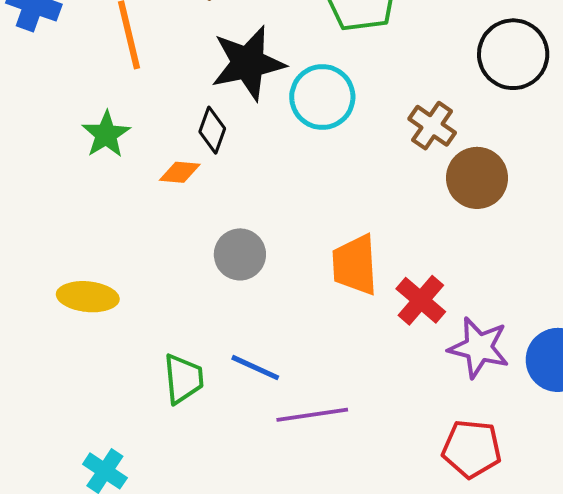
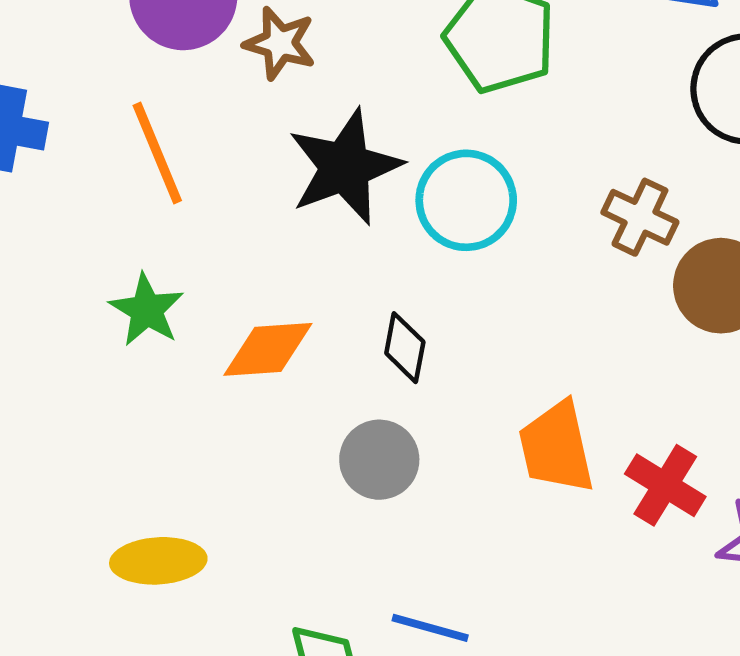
black diamond: (212, 130) -> (405, 348), moved
orange diamond: (180, 172) -> (268, 349), size x1.5

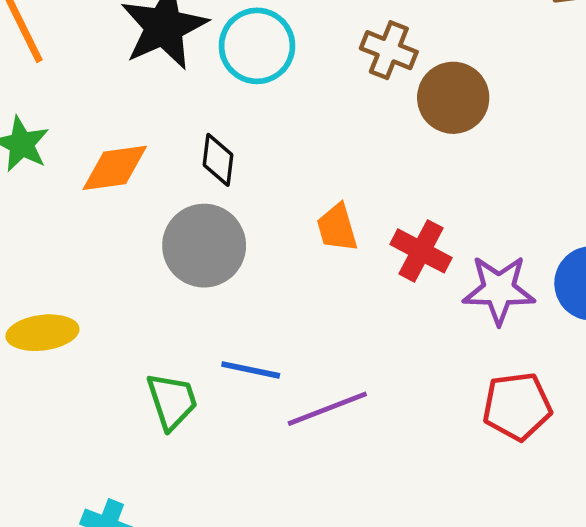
orange trapezoid: (556, 447) -> (337, 228), size x0.7
gray circle: (379, 460) -> (204, 246), size x1.4

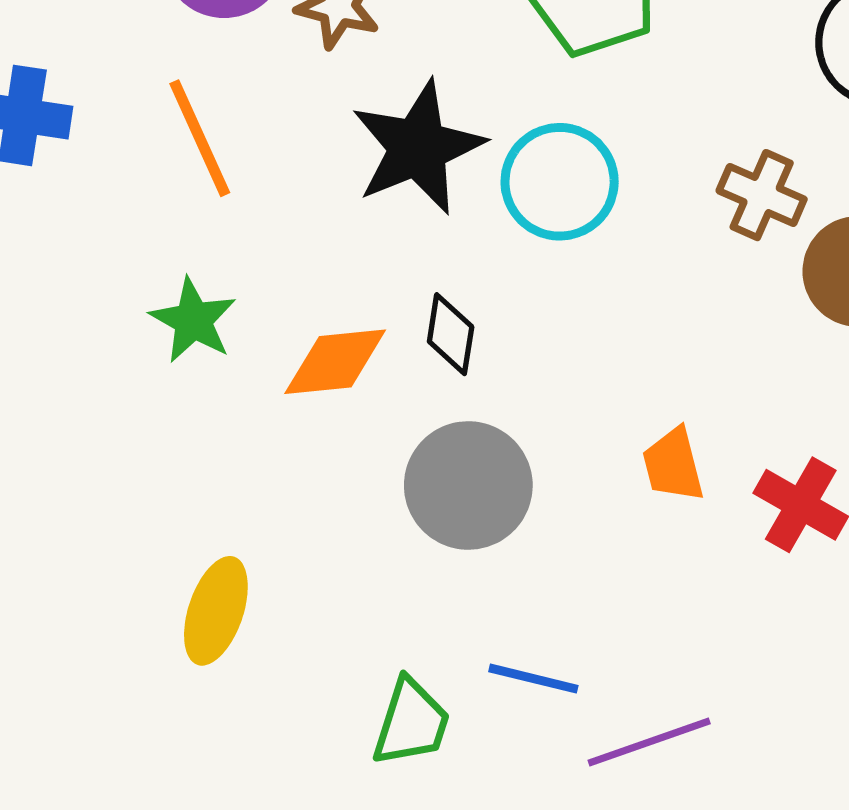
black diamond: (218, 160) -> (451, 334), moved
yellow ellipse: (42, 333) -> (216, 611), turned -66
green trapezoid: (172, 401) -> (411, 722), turned 34

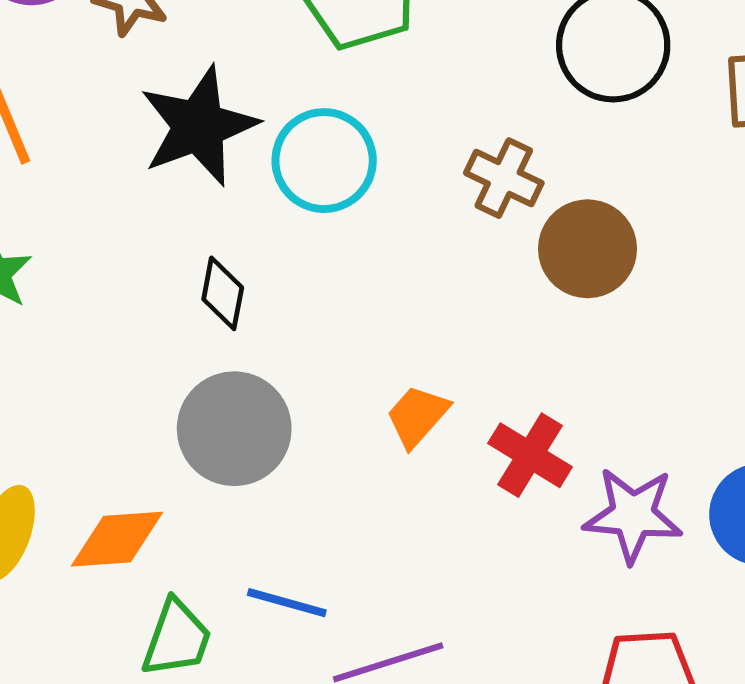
orange diamond: (335, 362) -> (117, 539), moved
orange trapezoid: (673, 465) -> (417, 416), turned 54

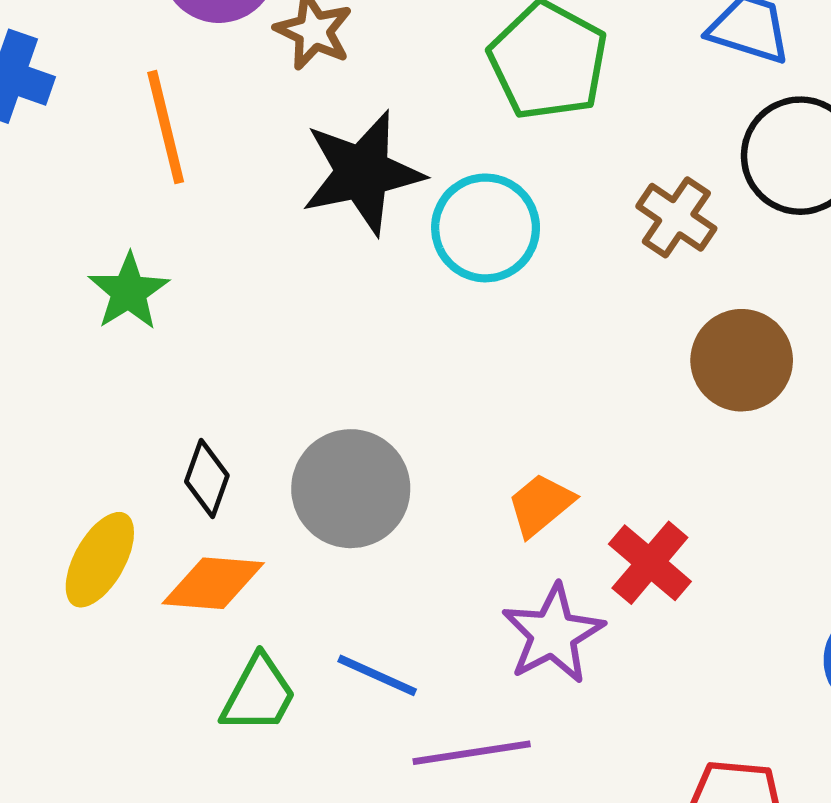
brown cross: (504, 178) -> (676, 217), moved
black diamond: (223, 293) -> (207, 478), moved
purple star: (633, 515) -> (553, 634), moved, turned 30

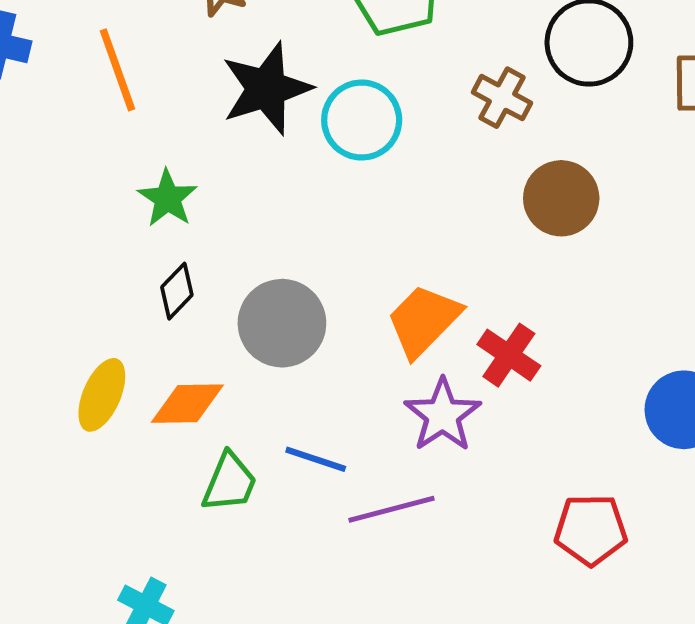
green star: (129, 292) -> (168, 198), moved
black diamond: (207, 478) -> (177, 291), moved, turned 30
orange trapezoid: (541, 505) -> (424, 321), size x1.5

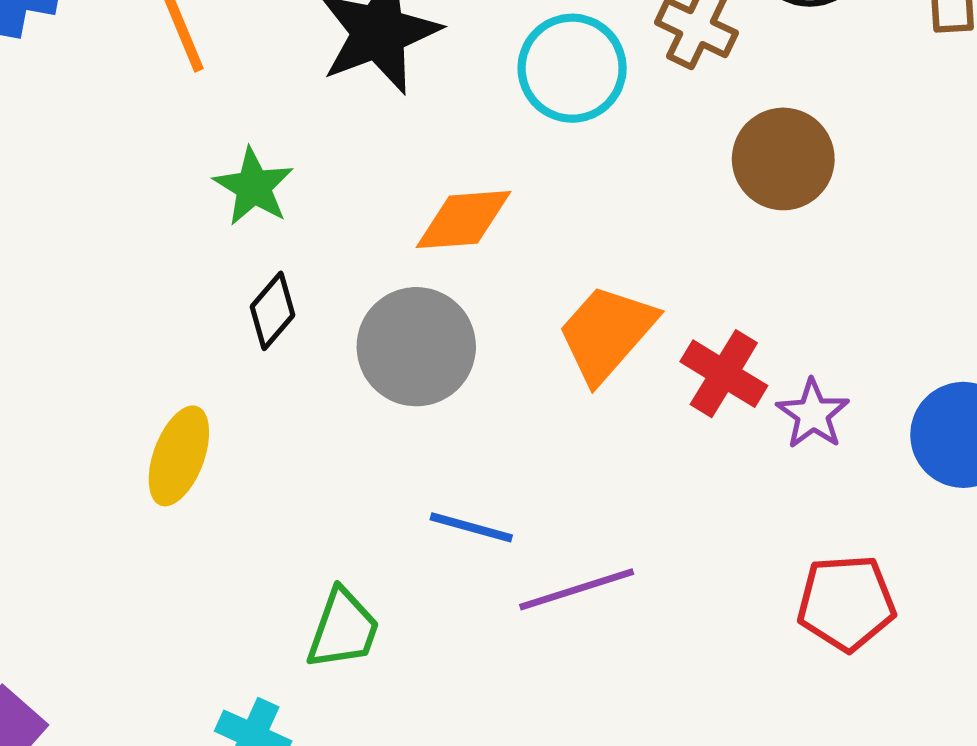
cyan circle: (362, 120) -> (572, 68), moved
orange diamond: (187, 404) -> (463, 220), moved
purple star: (443, 415) -> (813, 414), moved, size x0.7
green trapezoid: (229, 482) -> (343, 629), moved

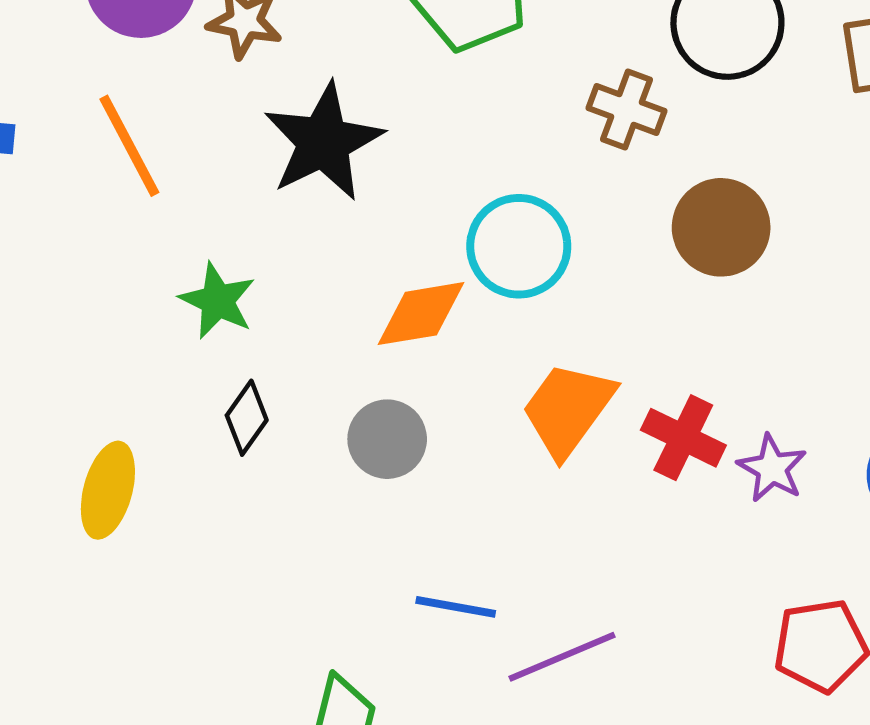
cyan circle: (572, 68) -> (519, 246), moved
gray circle: (416, 347) -> (387, 439), size x0.7
yellow ellipse: (179, 456) -> (108, 490), moved

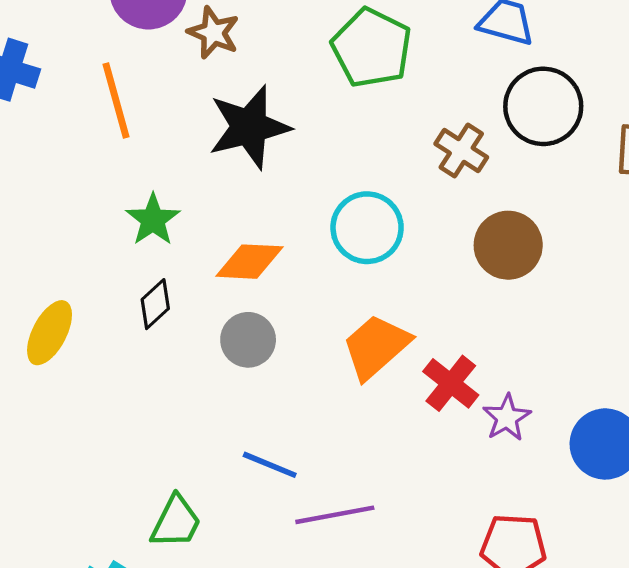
orange diamond: (421, 314) -> (249, 262), moved

